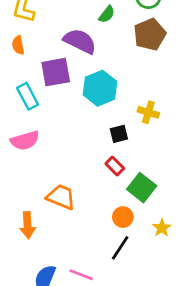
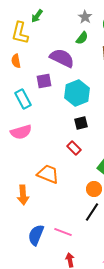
purple square: (56, 72) -> (44, 81), size x0.7
black square: (119, 134) -> (81, 123), moved
red rectangle: (115, 166) -> (74, 148), moved

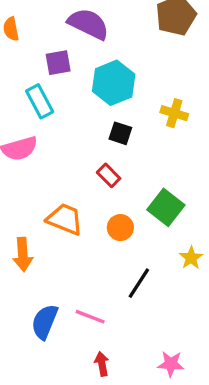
cyan rectangle: (23, 99) -> (40, 101), moved
black square: (81, 123) -> (120, 133), turned 32
orange circle: (94, 189) -> (120, 228), moved

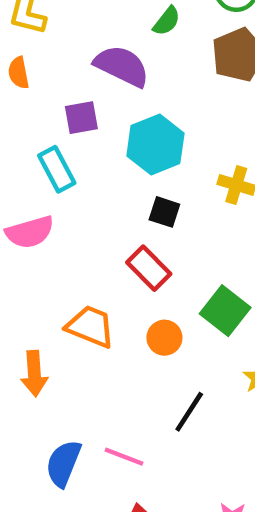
red rectangle: (109, 175) -> (149, 268), size x1.4

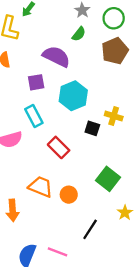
cyan rectangle: (57, 169) -> (34, 116), moved
black square: (164, 212) -> (92, 128), moved
red rectangle: (149, 268) -> (59, 147), moved
orange circle: (164, 338) -> (69, 195), moved

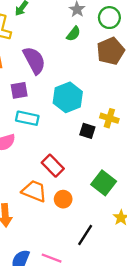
purple semicircle: (56, 56) -> (34, 60), moved, turned 36
purple square: (36, 82) -> (19, 90), moved
cyan rectangle: (34, 116) -> (27, 118), turned -50
red rectangle: (59, 147) -> (53, 166), moved

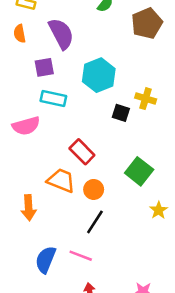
black line: (85, 235) -> (95, 222), moved

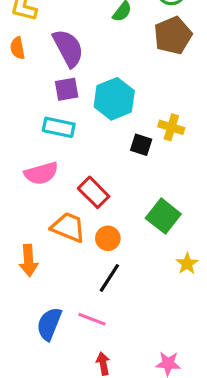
purple square: (44, 67) -> (67, 89), moved
pink semicircle: (26, 126) -> (41, 173), moved

